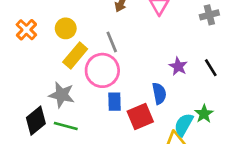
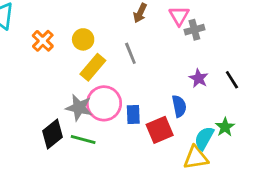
gray cross: (209, 15) -> (194, 30), moved
pink circle: (102, 70) -> (104, 103), moved

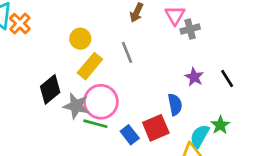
orange cross: (43, 41) -> (20, 24), moved
blue rectangle: (133, 115) -> (130, 135), moved, turned -36
black diamond: (53, 134) -> (50, 89), moved
green line: (83, 140) -> (95, 124), moved

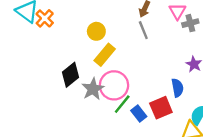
gray line: (127, 52) -> (143, 30), moved
gray star: (76, 106) -> (93, 89), turned 30
green line: (95, 124) -> (122, 104), moved, turned -66

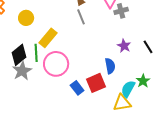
yellow circle: (96, 31) -> (26, 18), moved
gray star: (93, 89) -> (22, 71), moved
green line: (122, 104) -> (36, 53), moved, turned -42

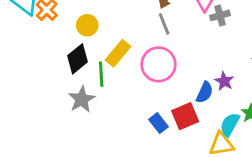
purple star: (124, 46) -> (224, 81), moved
black diamond: (19, 55) -> (77, 59), moved
pink circle: (56, 64) -> (159, 64), moved
blue semicircle: (110, 66) -> (205, 92), turned 35

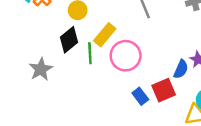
pink circle: (159, 64) -> (126, 56), moved
gray star: (82, 99) -> (41, 69), moved

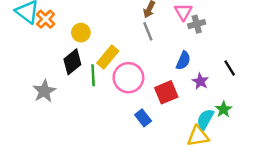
blue semicircle: (181, 69) -> (183, 61), moved
red square: (164, 90) -> (166, 92), moved

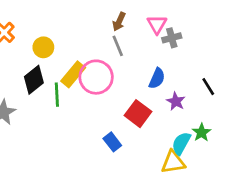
pink circle: (128, 78) -> (96, 77), moved
red square: (166, 92) -> (138, 114), turned -30

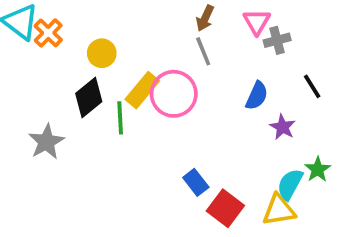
black line: (208, 87) -> (312, 86), moved
red square: (138, 114) -> (225, 208), moved

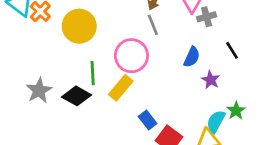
yellow circle: (102, 53) -> (79, 26), size x1.6
yellow rectangle: (142, 90) -> (121, 88), moved
black diamond: (89, 98) -> (76, 96), moved, turned 68

